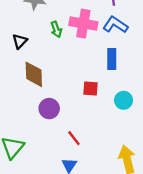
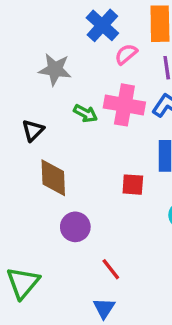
green arrow: (56, 29) -> (85, 113), turned -42
red square: (90, 88) -> (133, 185), moved

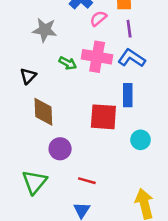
red square: (133, 185) -> (103, 117), size x1.6
red line: (111, 269) -> (87, 181), turned -36
green triangle: (23, 283) -> (34, 182), moved

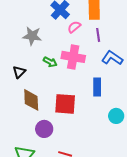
blue L-shape: (132, 58) -> (112, 58), moved
red square: (103, 117) -> (65, 104), moved
cyan circle: (141, 140) -> (116, 116), moved

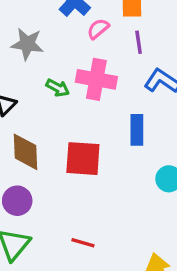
purple circle: (44, 129) -> (17, 201), moved

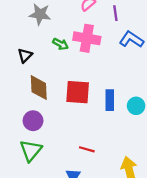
blue rectangle: (137, 130) -> (110, 100), moved
red line: (83, 243) -> (87, 149), moved

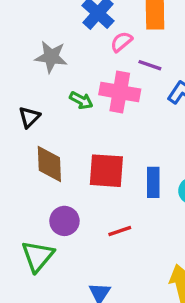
purple line: (115, 13) -> (150, 65), moved, turned -63
purple circle: (33, 121) -> (64, 221), moved
red line: (87, 149) -> (120, 231), moved, turned -35

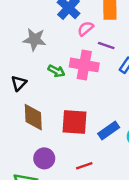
blue rectangle: (153, 182) -> (109, 130), turned 55

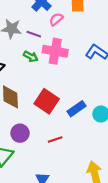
purple line: (106, 46) -> (34, 34), moved
red square: (75, 122) -> (47, 101), turned 30

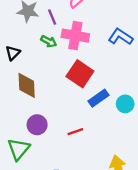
purple line: (34, 34) -> (52, 17), turned 48
red square: (47, 101) -> (80, 74), moved

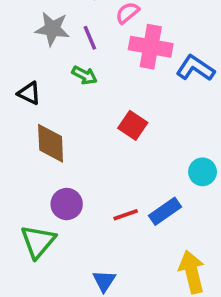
pink cross: (75, 36) -> (151, 47), moved
black triangle: (13, 53) -> (29, 93), turned -49
red square: (80, 74) -> (133, 125), size x0.7
blue rectangle: (98, 98) -> (165, 211), moved

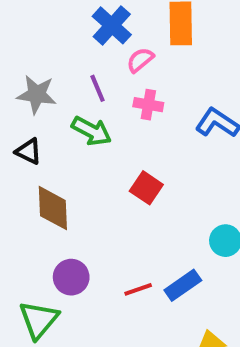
gray star: (52, 29) -> (37, 94), moved
pink cross: (151, 47) -> (148, 105), moved, size x0.6
green arrow: (85, 75) -> (91, 131), size x1.4

